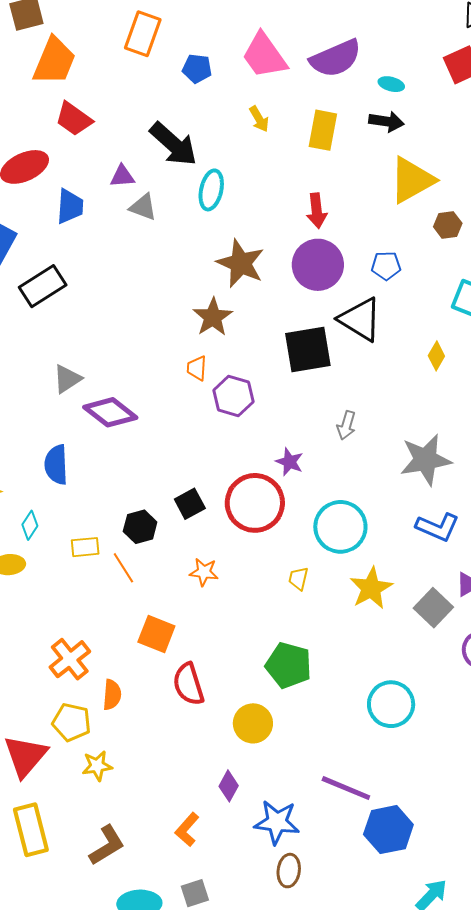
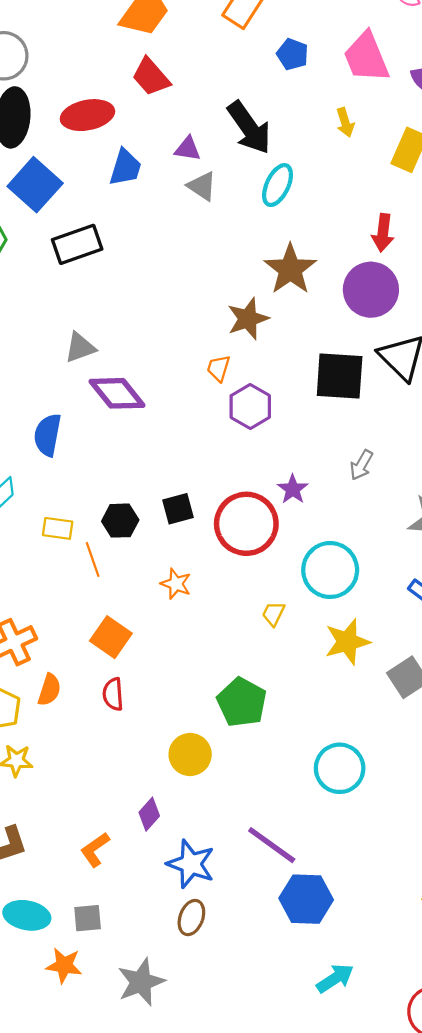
red semicircle: (188, 684) -> (113, 694), moved, size x0.7

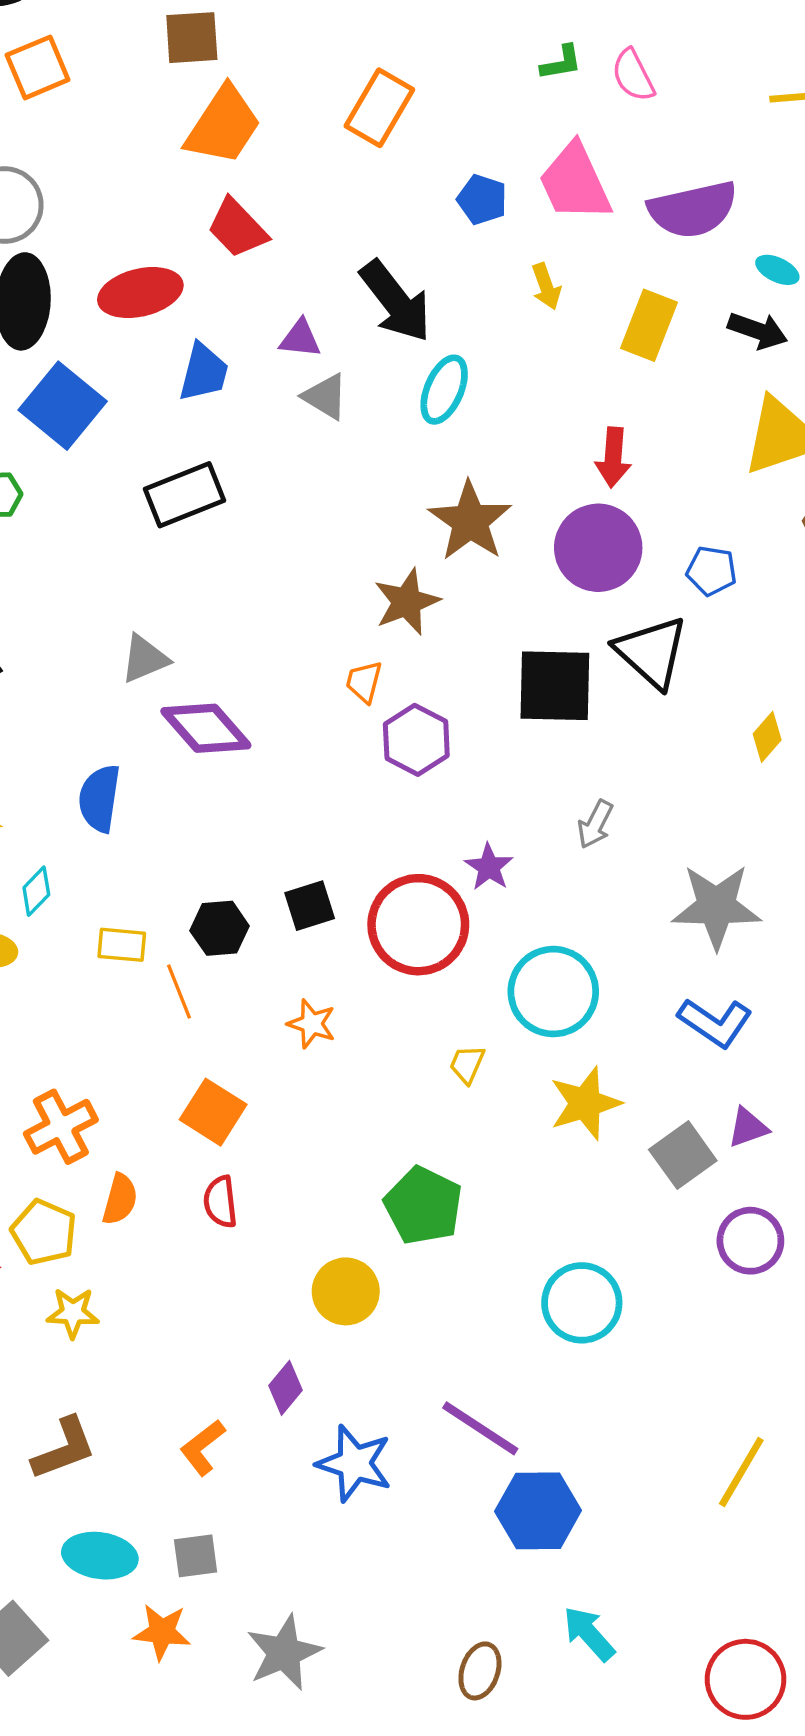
blue pentagon: (292, 54) -> (482, 200), moved
black rectangle: (77, 244) -> (185, 495), moved
brown ellipse: (191, 918) -> (480, 1671), moved
cyan arrow: (335, 978) -> (589, 1634), turned -96

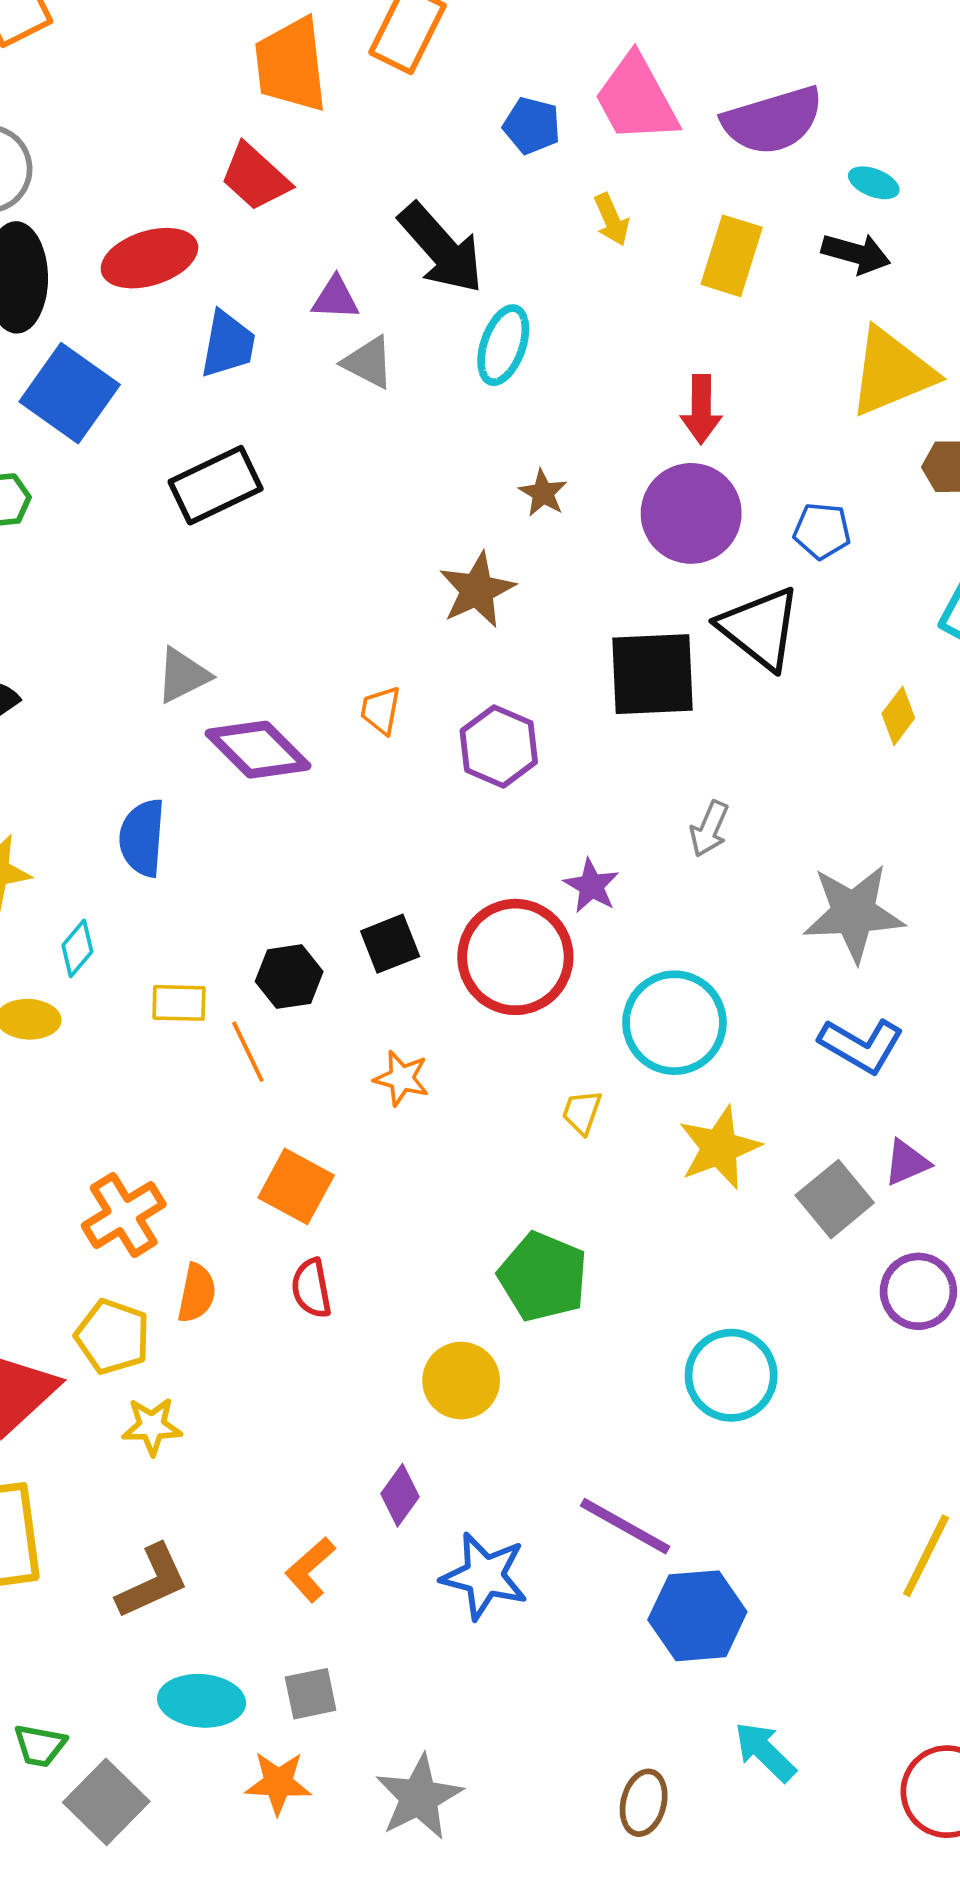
orange trapezoid: (223, 125) -> (291, 65), moved, turned 144
brown star: (470, 521) -> (543, 493), size x0.5
orange trapezoid: (364, 682) -> (381, 710), moved

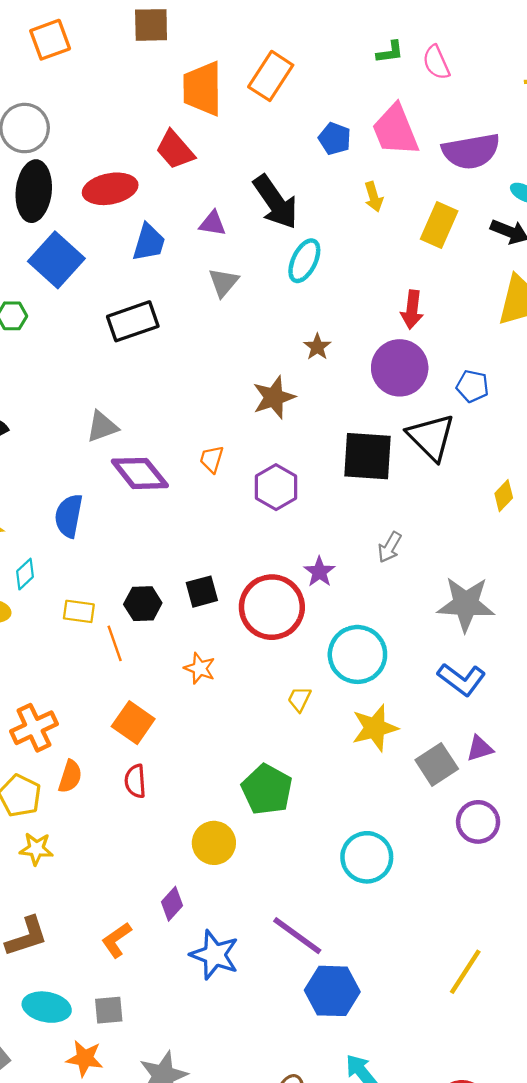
gray triangle: (368, 362) -> (223, 282), moved, turned 36

